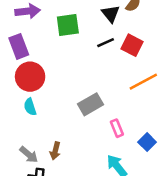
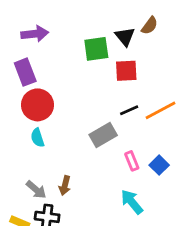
green square: (68, 25) -> (96, 49), moved
black line: (106, 43) -> (129, 110), moved
red square: (132, 45) -> (126, 71), moved, turned -30
blue square: (147, 142) -> (159, 165), moved

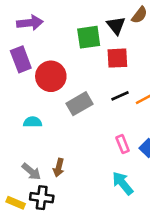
red circle: (37, 105) -> (51, 76), moved
gray rectangle: (103, 135) -> (80, 104), moved
cyan semicircle: (37, 138) -> (33, 122), turned 108

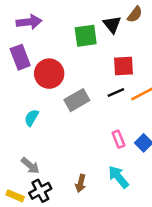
red square: (117, 58) -> (123, 66), moved
cyan semicircle: (33, 122) -> (31, 118), turned -60
brown arrow: (59, 168) -> (81, 183), moved
black cross: (42, 198) -> (40, 191), turned -35

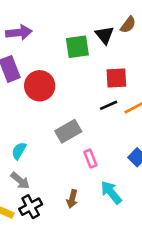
gray rectangle: (77, 100) -> (68, 131), moved
cyan semicircle: (31, 118) -> (19, 151), moved
pink rectangle: (118, 139) -> (90, 159), moved

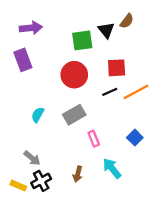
red circle: (40, 86) -> (74, 75), moved
cyan semicircle: (19, 151) -> (38, 115), moved

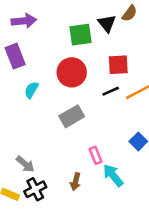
cyan semicircle: (38, 115) -> (31, 90), moved
pink rectangle: (94, 139) -> (96, 155), moved

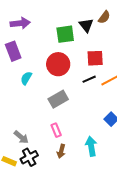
pink rectangle: (96, 155) -> (56, 130), moved
cyan arrow: (113, 175) -> (91, 146), turned 30

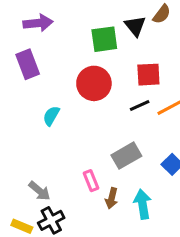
cyan semicircle: (26, 78) -> (51, 116), moved
gray rectangle: (58, 99) -> (126, 156), moved
brown arrow: (61, 151) -> (112, 198), moved

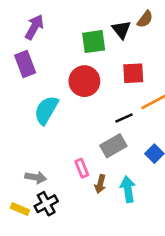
purple arrow: (38, 23) -> (34, 27), turned -55
black line: (140, 105) -> (124, 118), moved
cyan semicircle: (51, 116) -> (46, 110), size x1.6
gray arrow: (39, 191) -> (36, 177), turned -30

